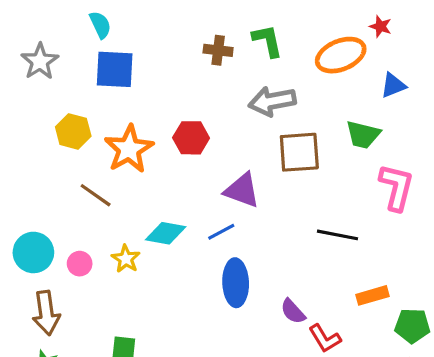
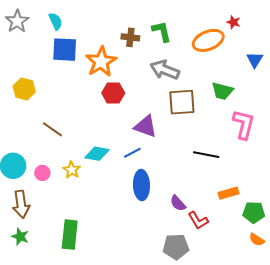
gray star: (40, 61) -> (17, 21), moved
blue triangle: (393, 85) -> (255, 60), moved, turned -36
gray arrow: (272, 101) -> (165, 70), turned 32
yellow hexagon: (73, 131) -> (24, 89), moved
orange star: (129, 149) -> (101, 62), moved

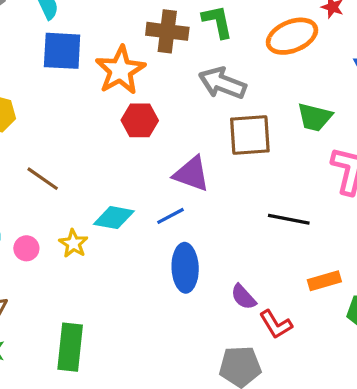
brown cross: (130, 37) -> (167, 31), size x1.4

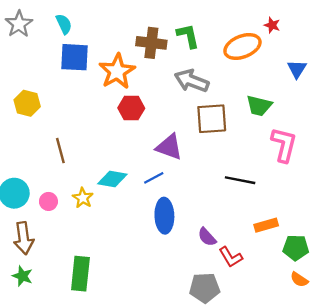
brown line: (43, 179) -> (60, 151), turned 40

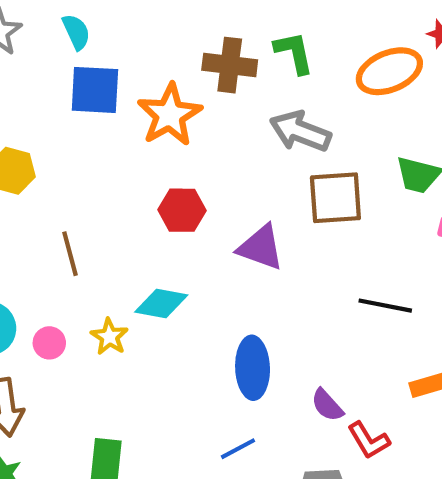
red hexagon: (131, 108) -> (182, 210), moved
blue line: (154, 178) -> (238, 449), moved

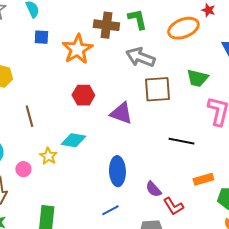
blue square: (95, 90) -> (41, 37), size x0.6
pink circle: (49, 343) -> (23, 169), moved

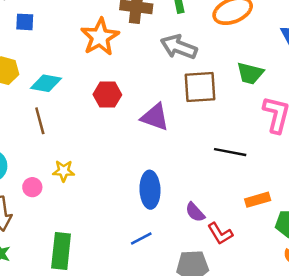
blue square: (41, 37) -> (25, 22), moved
cyan diamond: (73, 140) -> (46, 83), moved
yellow star: (48, 156) -> (64, 171), turned -30

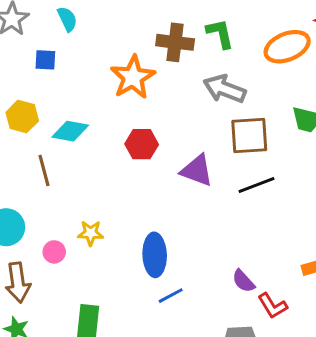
brown line: (40, 121) -> (44, 170), moved
black line: (230, 152) -> (257, 185), moved, turned -32
blue ellipse: (150, 190) -> (155, 255), moved
blue line: (141, 238) -> (171, 296), moved

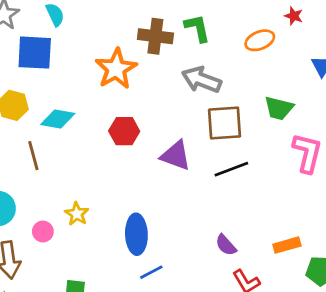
orange ellipse: (287, 47) -> (260, 40), size x0.7
blue square: (45, 60) -> (35, 53), size x1.8
yellow star: (91, 233) -> (77, 214), turned 30
purple semicircle: (243, 281) -> (226, 245), moved

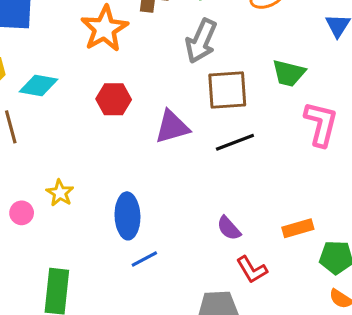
gray arrow: (202, 80) -> (201, 41), turned -87
purple triangle: (176, 156) -> (172, 127), turned -36

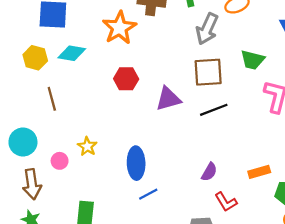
gray arrow: (201, 41) -> (207, 29), moved
cyan diamond: (38, 85) -> (72, 53), moved
purple semicircle: (229, 228) -> (209, 172), turned -108

